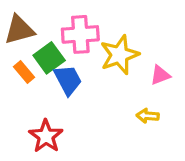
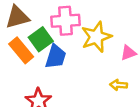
orange rectangle: (24, 72) -> (21, 50), size x1.5
blue trapezoid: (68, 80) -> (56, 57), turned 45

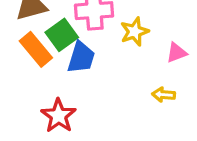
yellow star: (96, 37) -> (134, 32), size x0.7

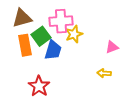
yellow star: (134, 32) -> (74, 34), moved
orange rectangle: (36, 49) -> (25, 45), turned 30

